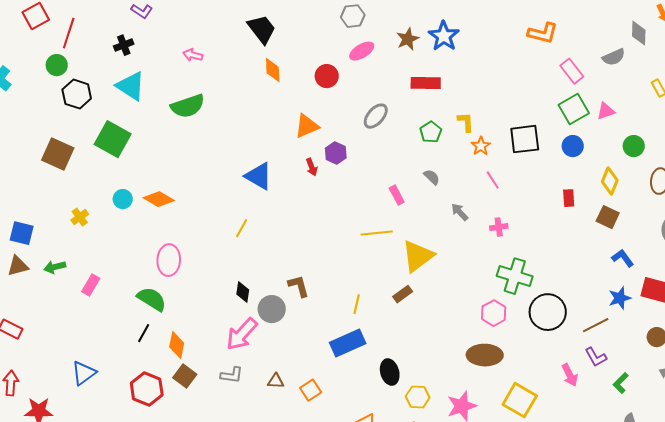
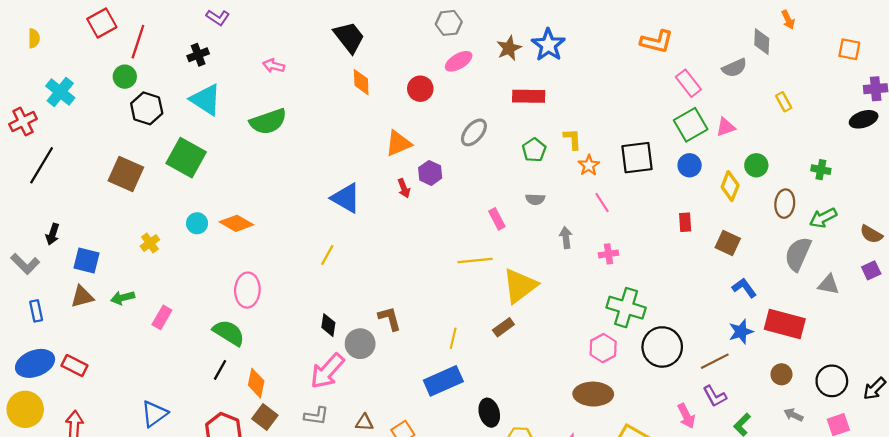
gray semicircle: (432, 177) -> (535, 199), turned 138
yellow diamond: (610, 181) -> (730, 186), moved
gray arrow: (460, 212) -> (566, 238), turned 36

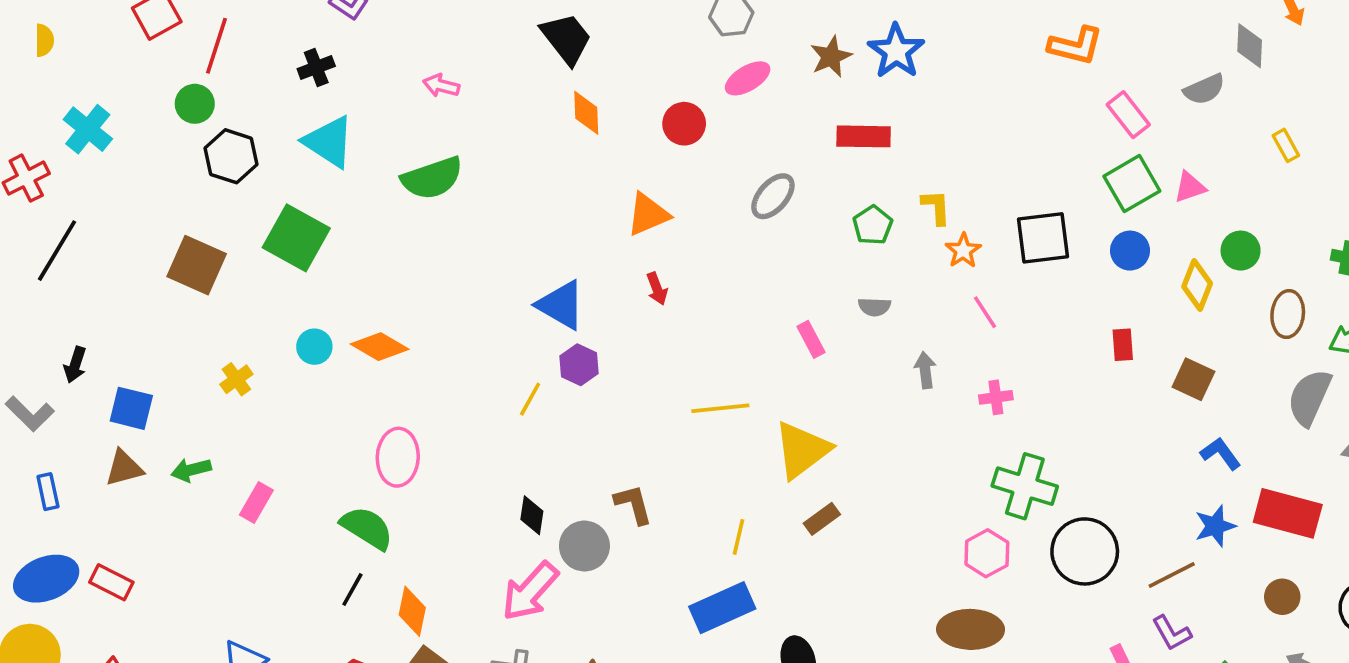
purple hexagon: (430, 173) -> (579, 365), moved
yellow line: (475, 260) -> (720, 408), moved
yellow triangle: (520, 286) -> (802, 450), moved

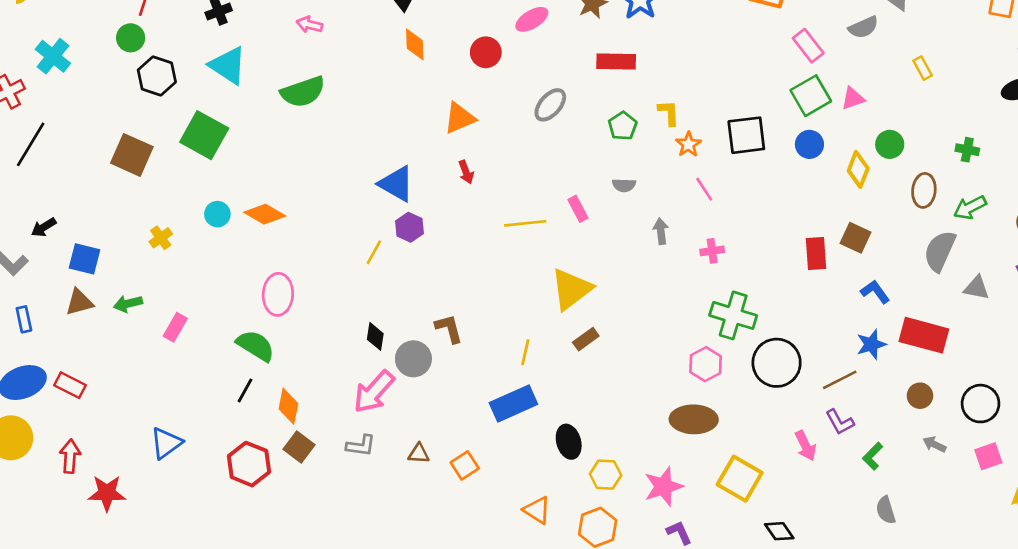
red rectangle: (1123, 345) -> (816, 254), moved, size x1.4
black arrow: (75, 365) -> (44, 227), turned 40
yellow line: (720, 408) -> (525, 223), moved

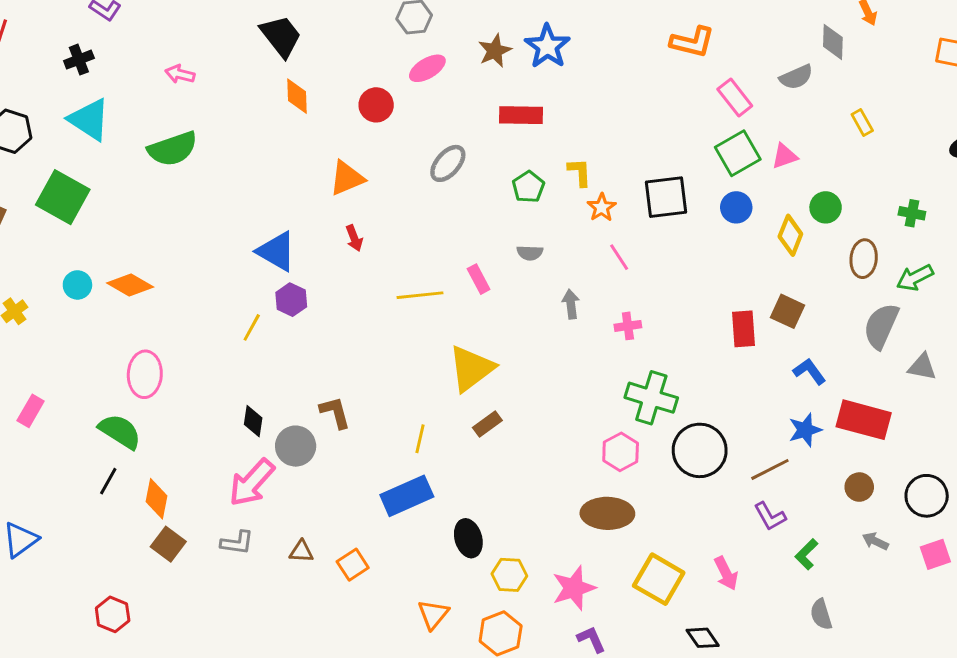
pink arrow: (806, 446) -> (726, 573), moved
red hexagon: (249, 464) -> (113, 614), moved, size x0.7
orange triangle: (537, 510) -> (433, 614), turned 36

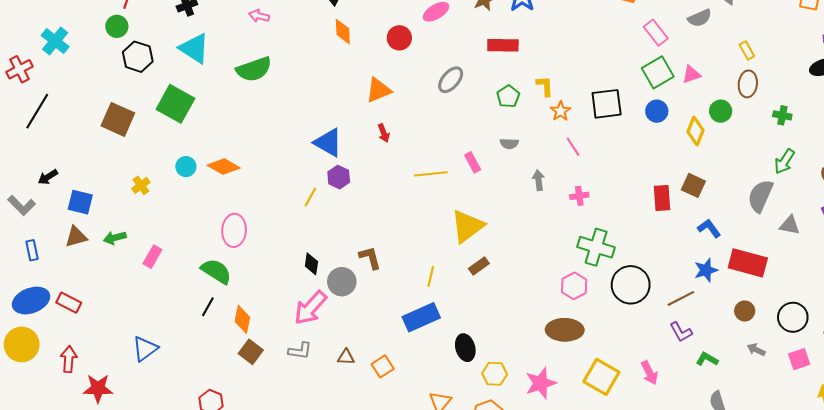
brown ellipse: (864, 259) -> (748, 84), moved
green arrow: (915, 278) -> (784, 161), turned -30
green L-shape: (807, 554) -> (707, 359), turned 75

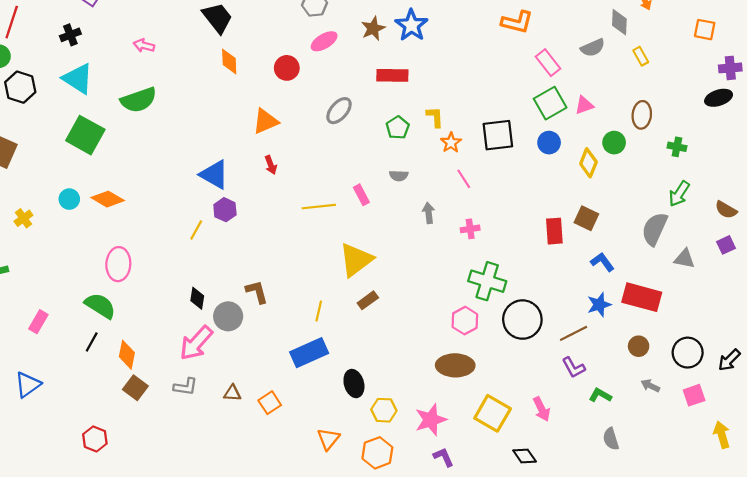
yellow rectangle: (747, 50) -> (641, 56), moved
green square: (175, 104) -> (85, 135), moved
pink rectangle: (152, 257) -> (38, 322), moved

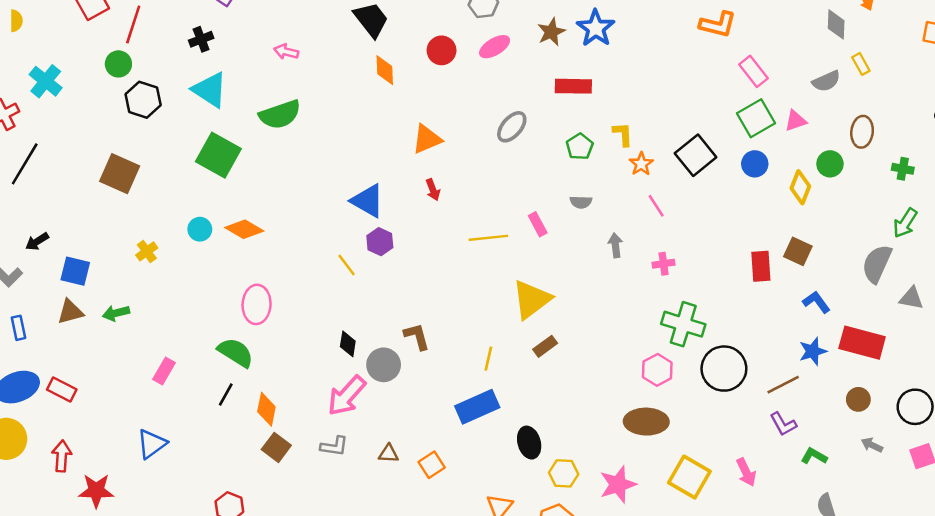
gray semicircle: (593, 48) -> (826, 81), moved
red circle: (287, 68) -> (442, 50), moved
black square: (498, 135) -> (696, 155), turned -32
yellow line: (196, 230) -> (347, 265), turned -66

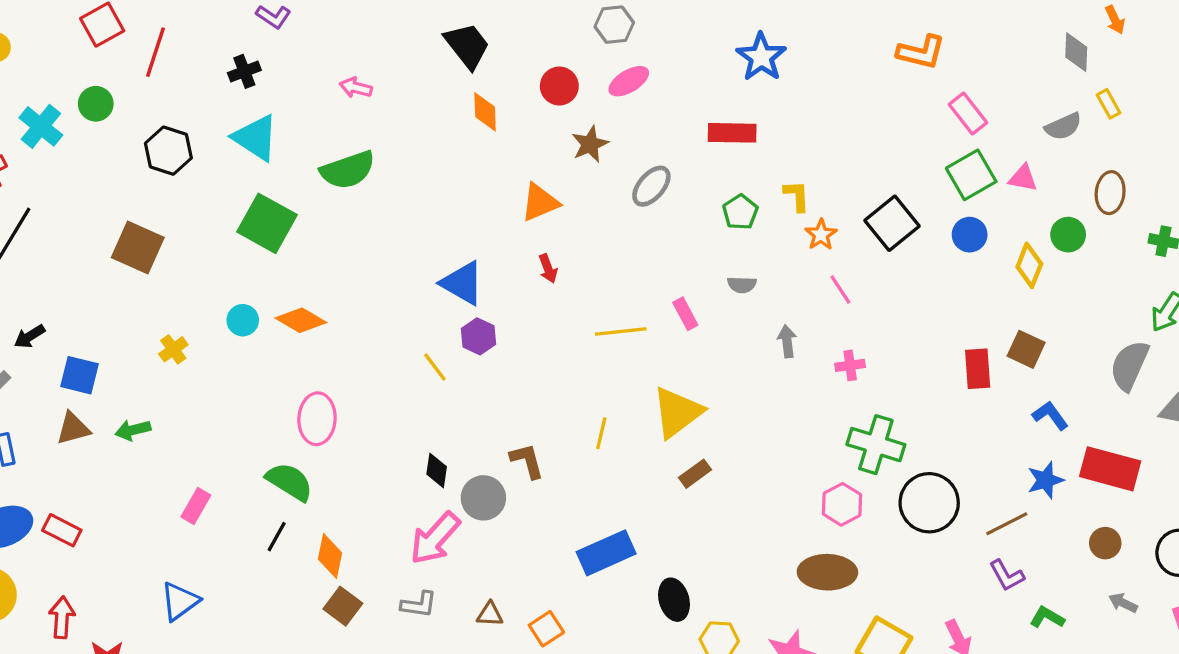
brown star: (551, 32) -> (590, 144), moved
green circle: (118, 64) -> (96, 104), moved
pink triangle: (795, 121) -> (1023, 178), turned 30
yellow line: (488, 359) -> (601, 433), moved

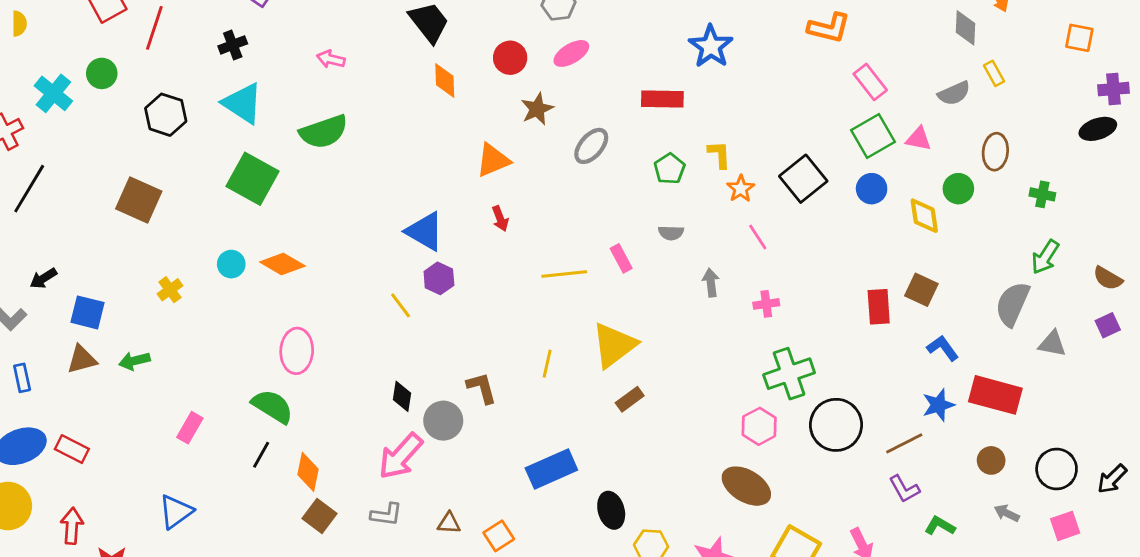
blue star: (761, 57) -> (711, 46), moved
yellow diamond: (1029, 265) -> (924, 216), turned -30
green cross: (876, 445) -> (789, 374), turned -36
brown ellipse: (827, 572) -> (746, 486), turned 30

